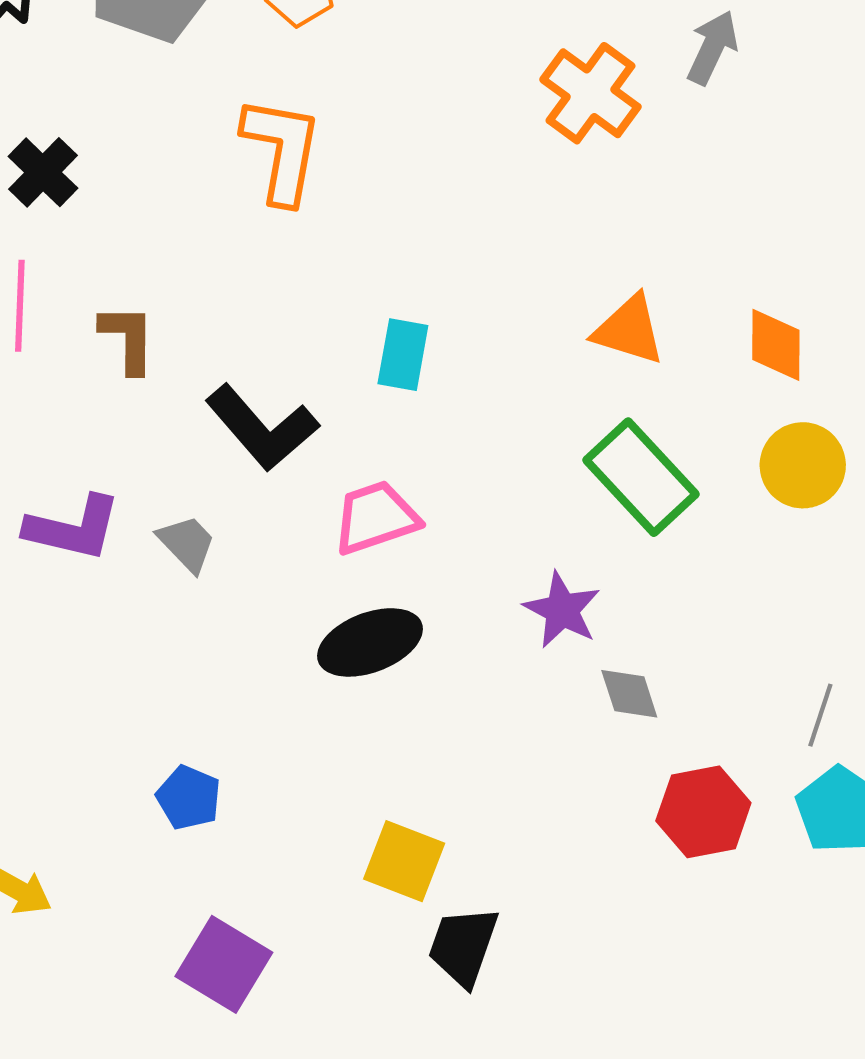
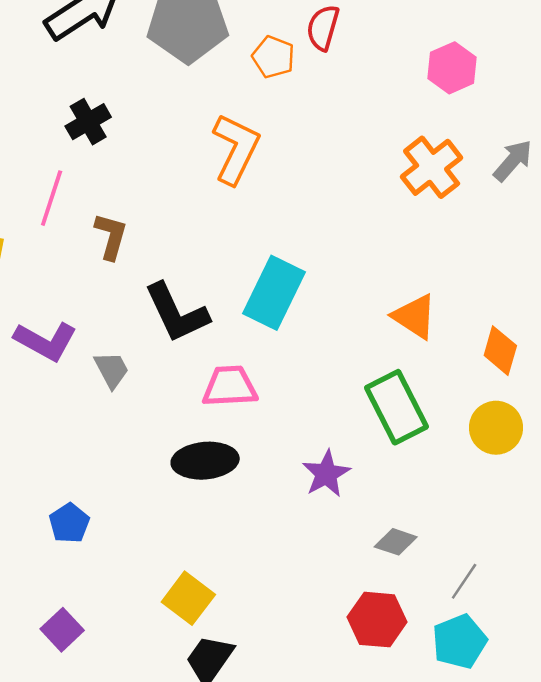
cyan rectangle: (403, 355) -> (274, 293), size x1.6
gray diamond: (629, 694) -> (396, 542), moved, turned -69
purple square: (224, 964) -> (62, 630), size x0.7

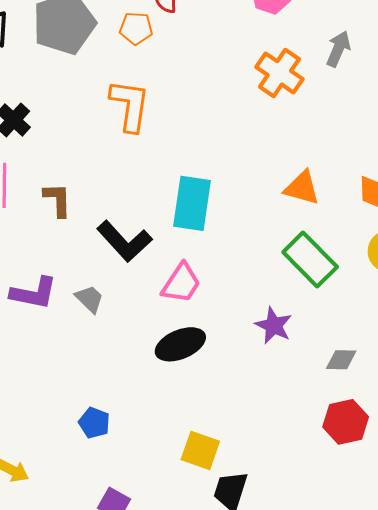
pink trapezoid: (230, 386) -> (181, 283), turned 144

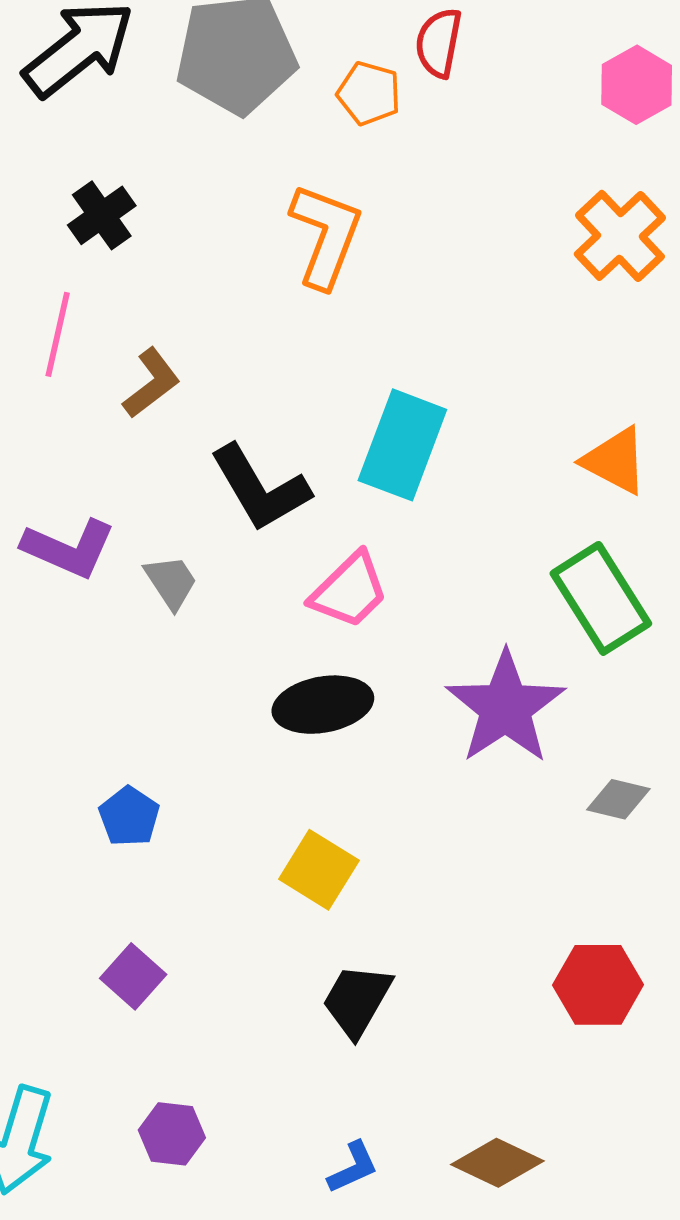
brown L-shape: (58, 200) -> (152, 383), turned 42
purple star: (274, 326) -> (505, 707), size x1.6
red hexagon: (346, 422) -> (598, 985), moved
yellow square: (200, 450) -> (319, 870), moved

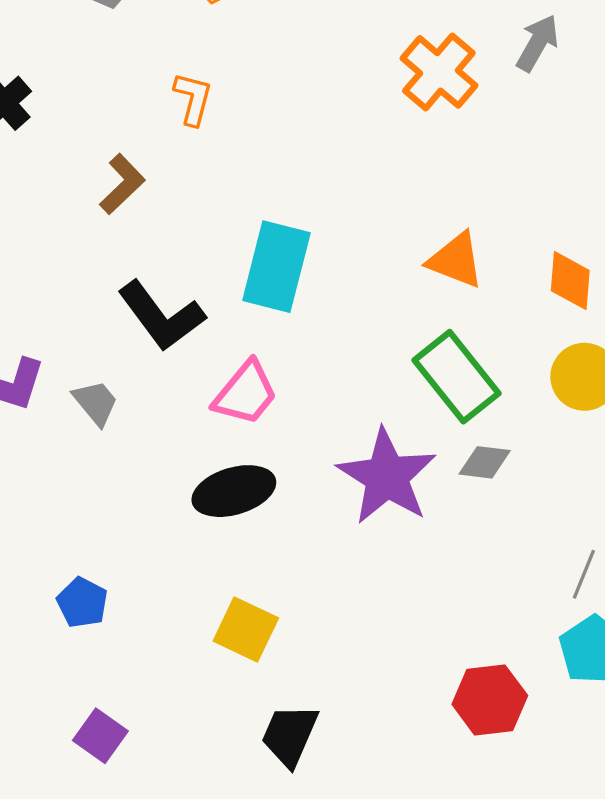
orange L-shape: (326, 236) -> (193, 99), size x0.6
brown L-shape: (152, 383) -> (122, 184), moved
gray diamond: (618, 799) -> (485, 462), moved

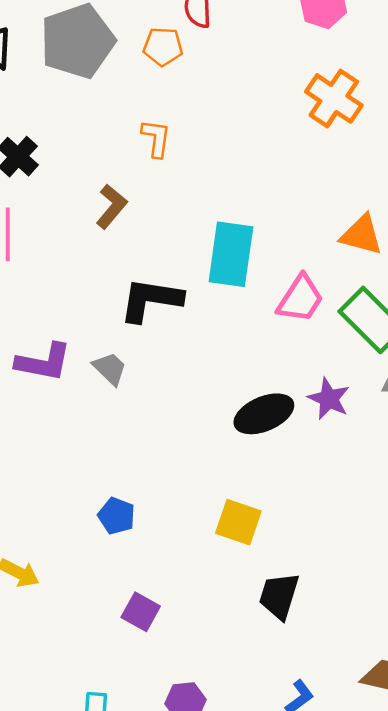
black L-shape: (161, 316) -> (151, 300), turned 142
pink trapezoid: (246, 393) -> (300, 299), moved
purple star: (387, 477) -> (329, 399), size x0.6
black ellipse: (234, 491) -> (264, 414), moved

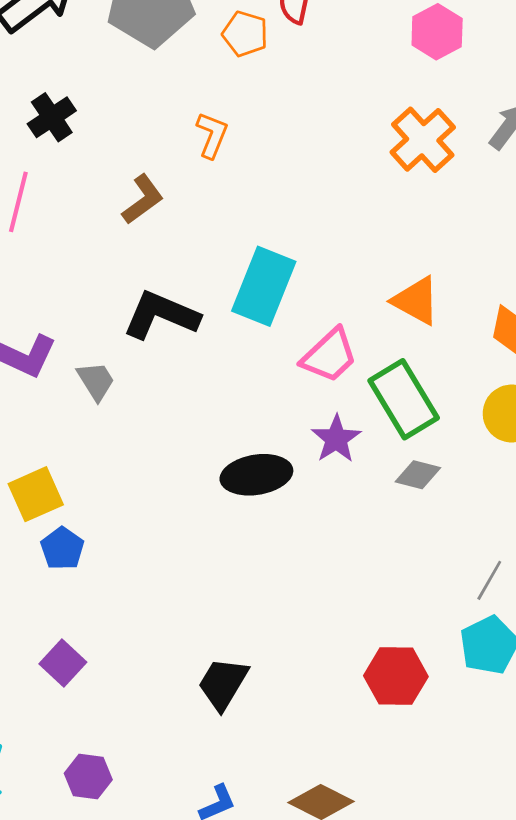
purple star: (329, 399) -> (336, 439), moved
yellow square: (238, 522) -> (36, 494), moved, turned 33

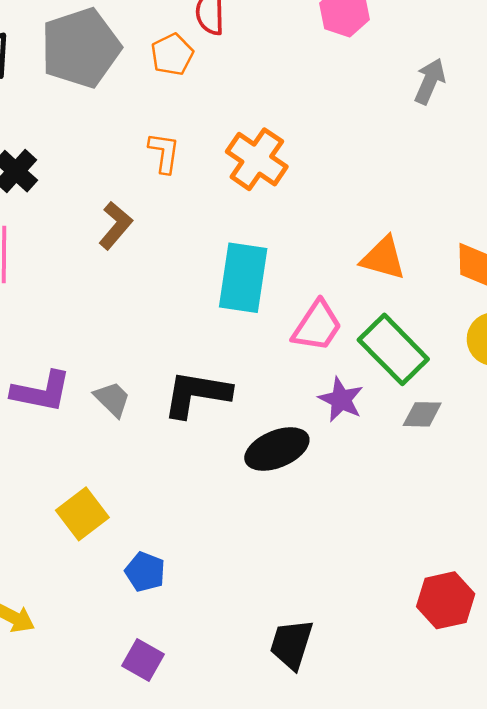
orange pentagon: (245, 34) -> (172, 54), turned -30
orange cross: (423, 140) -> (257, 159), moved
black L-shape: (161, 315) -> (197, 394), moved
blue pentagon: (62, 548) -> (145, 572), moved

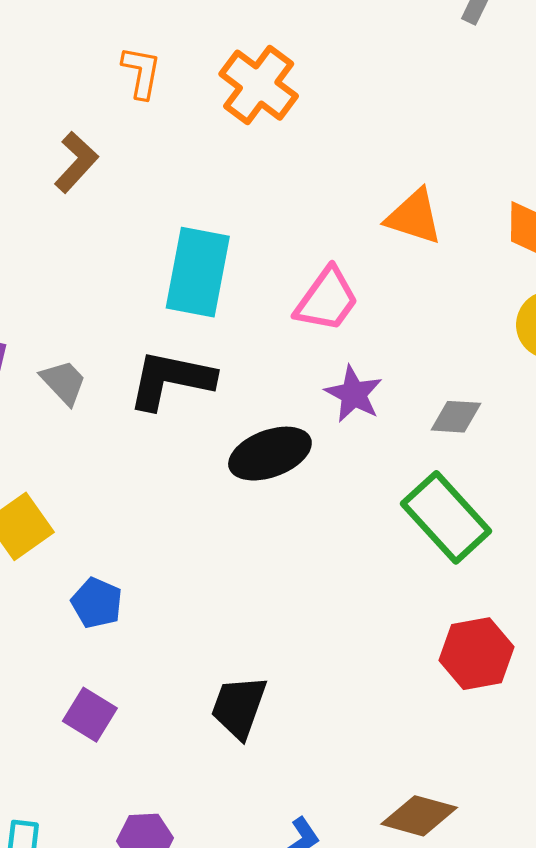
cyan rectangle: (243, 278) -> (198, 272), moved
green rectangle: (393, 349) -> (446, 517), moved
black trapezoid: (291, 644) -> (239, 707), moved

